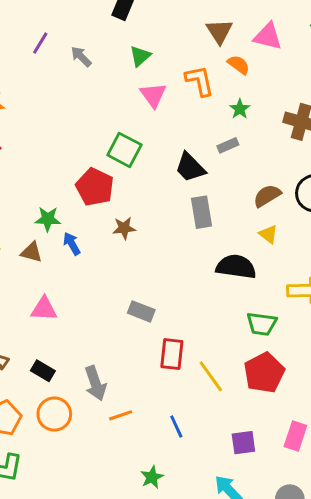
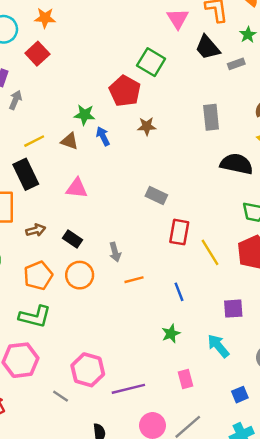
black trapezoid: (190, 167) -> (208, 47), moved
gray arrow: (95, 383) -> (115, 252), size x0.7
green star: (152, 477) -> (171, 334), moved

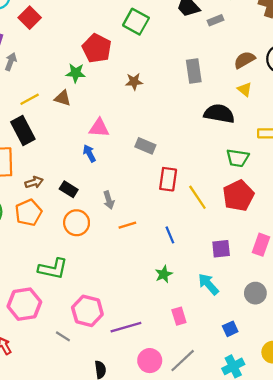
red pentagon: (125, 91) -> (97, 48), moved
blue arrow: (103, 136) -> (89, 153), moved
pink triangle: (77, 188) -> (99, 128), moved
orange pentagon: (38, 276) -> (28, 213), moved
green L-shape: (35, 317) -> (53, 269), moved

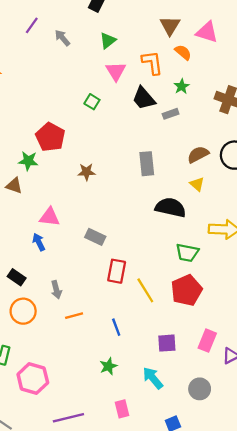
green square: (136, 22) -> (92, 102), moved, size x0.6
pink hexagon: (87, 311) -> (33, 378), moved

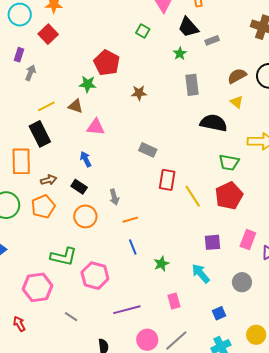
green star: (182, 86) -> (180, 54), moved
pink triangle: (49, 217) -> (96, 127), moved
blue arrow: (39, 242) -> (86, 159), moved
blue line: (116, 327) -> (133, 247), moved

